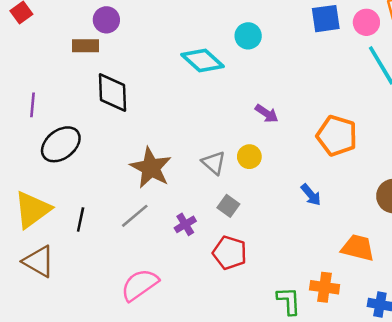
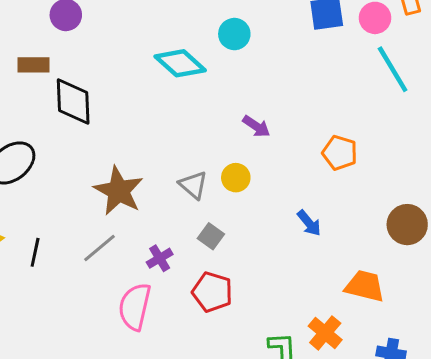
brown rectangle: (85, 46) -> (34, 65), moved
orange pentagon: (337, 136) -> (340, 153), size x0.7
pink semicircle: (140, 285) -> (135, 307), moved, turned -42
orange cross: (325, 287) -> (325, 333), turned 32

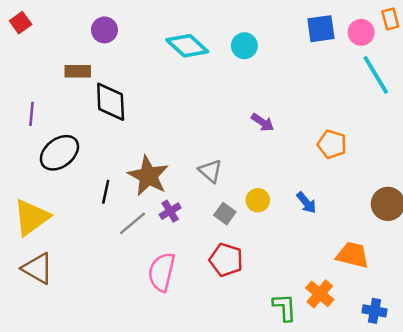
cyan diamond: (180, 63) -> (187, 46), moved
yellow circle: (236, 178) -> (258, 200), moved
black line: (35, 252) -> (106, 192), moved
purple cross: (160, 258) -> (170, 211), moved

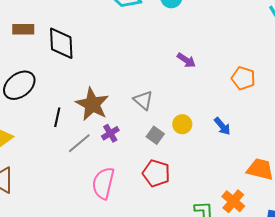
brown rectangle: (78, 71) -> (23, 29), moved

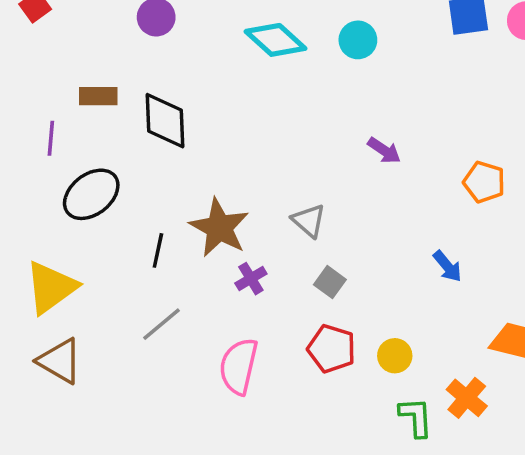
yellow circle: (182, 124) -> (395, 356), moved
gray line: (79, 143) -> (161, 324), moved

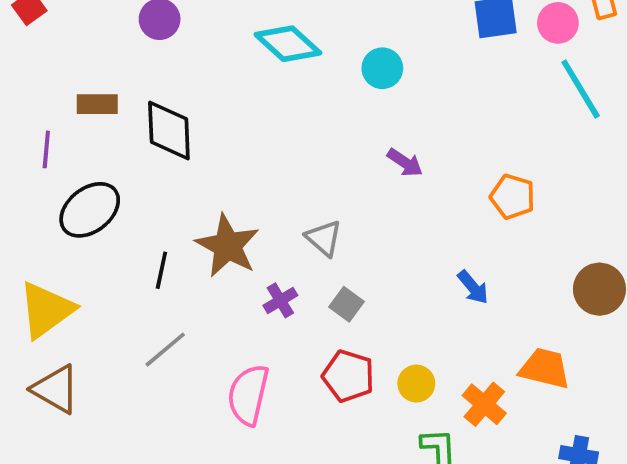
cyan circle: (358, 40) -> (382, 68), moved
purple cross: (251, 279) -> (280, 300), moved
orange cross: (467, 398) -> (484, 404), moved

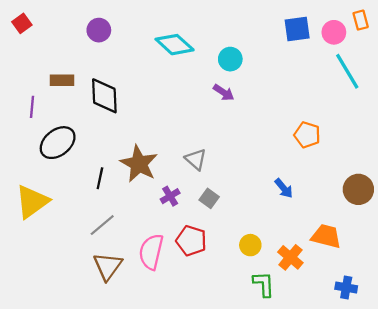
purple arrow: (405, 163) -> (224, 92), moved
red pentagon: (348, 376) -> (191, 241), moved
brown triangle: (56, 389) -> (108, 266), moved, turned 36

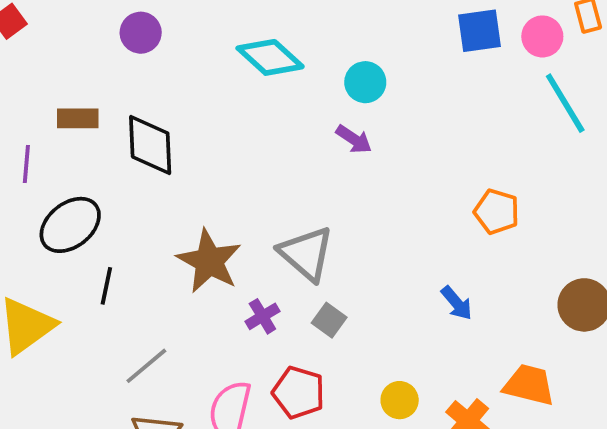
gray triangle: (196, 159) -> (306, 254), size x1.5
black line: (100, 178) -> (106, 286), moved

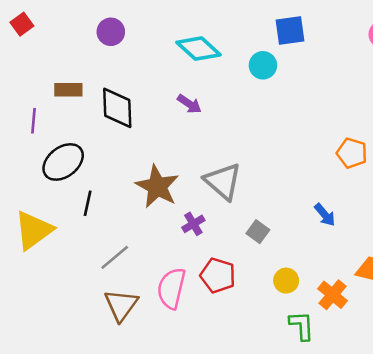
blue square: (480, 31) -> (290, 31), moved
purple arrow: (354, 139) -> (189, 104), moved
gray square: (329, 320) -> (258, 232), moved

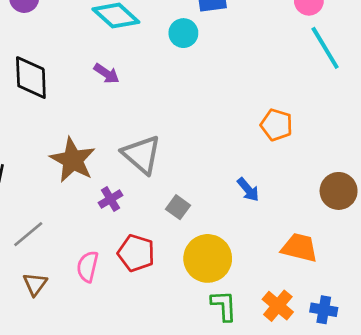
yellow circle: (286, 281) -> (208, 258), size x1.8
pink semicircle: (171, 288) -> (88, 267), size x0.7
orange cross: (333, 295) -> (278, 306), moved
brown triangle: (121, 305) -> (35, 284), size x0.7

